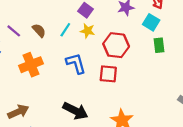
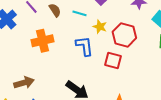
cyan line: (65, 30) -> (79, 13), turned 64
yellow star: (87, 31) -> (100, 27), moved

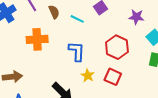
yellow star: (100, 27) -> (88, 76), moved
red square: (113, 60) -> (113, 77), moved

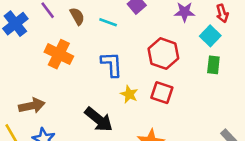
orange cross: (37, 39) -> (59, 54), turned 35

